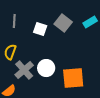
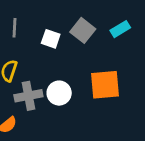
gray cross: (24, 70) -> (28, 96), turned 30
orange square: (73, 78) -> (105, 85), moved

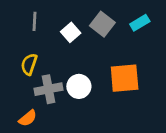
white square: (51, 39) -> (71, 32), turned 30

